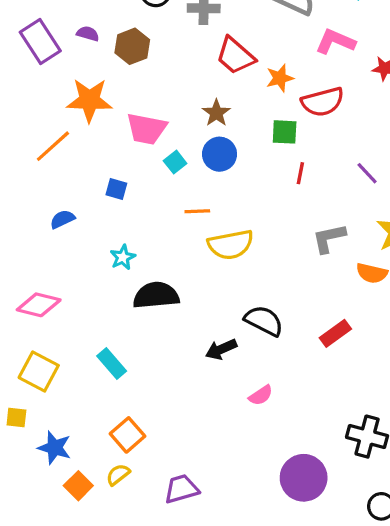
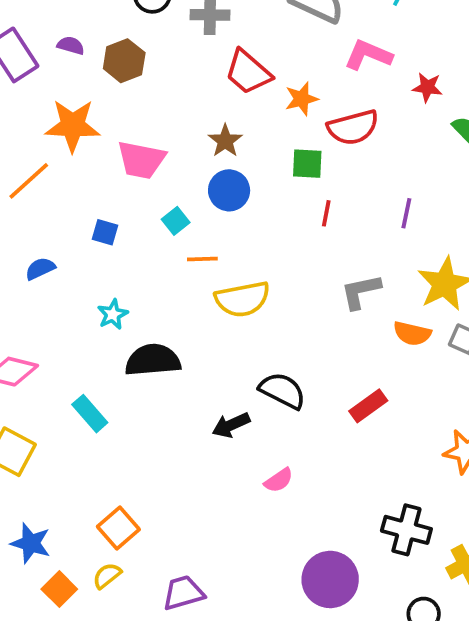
cyan square: (175, 162) -> (176, 221), moved
purple line: (367, 173) -> (406, 213), turned 55
cyan rectangle: (112, 364) -> (90, 414), moved

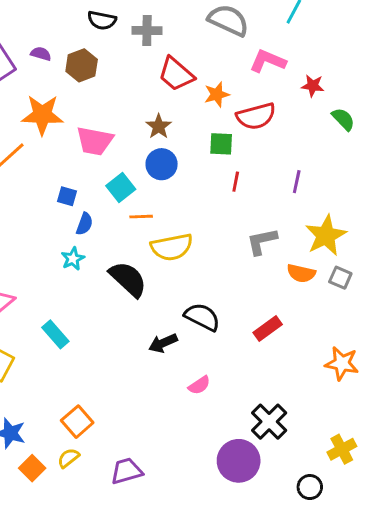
cyan square: (176, 221) -> (121, 187), size x1.4
blue semicircle: (40, 269) -> (84, 224), moved, turned 135
black semicircle: (153, 360) -> (128, 279), moved, turned 48
black cross: (406, 530) -> (269, 422), moved, turned 30

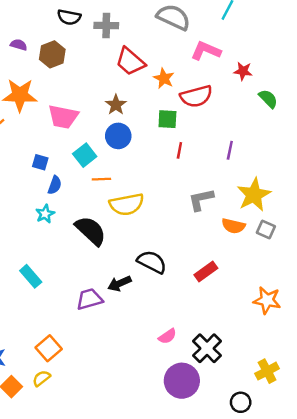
orange star: (217, 94) -> (164, 78), turned -30
pink semicircle: (199, 385) -> (167, 336), moved
purple trapezoid: (127, 471) -> (89, 299), moved

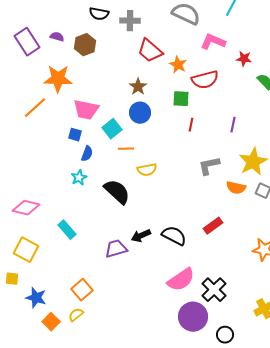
pink trapezoid: (63, 117) -> (86, 110), moved
yellow semicircle: (127, 204) -> (147, 170), size x0.7
black semicircle: (152, 262) -> (174, 236), moved
pink semicircle: (167, 336) -> (181, 280), size x1.8
black circle: (241, 402) -> (225, 335), moved

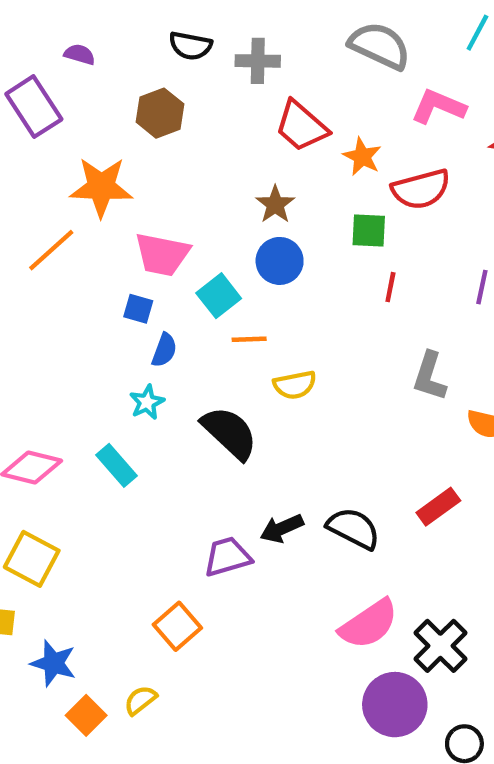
purple semicircle: (57, 37) -> (80, 54), moved
gray L-shape: (209, 166) -> (430, 376), turned -60
cyan rectangle: (67, 230) -> (116, 465), moved
orange square: (82, 290) -> (177, 626), moved

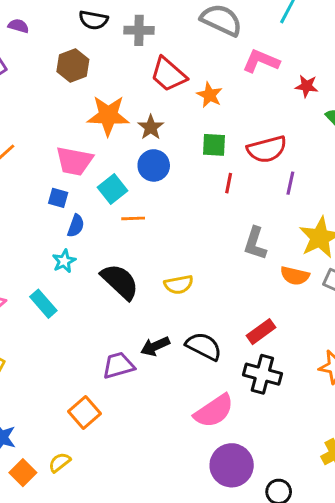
orange star: (101, 187) -> (108, 116), moved
red semicircle: (421, 189) -> (267, 149), moved
yellow semicircle: (295, 385) -> (179, 285), moved
black cross: (440, 646) -> (262, 374), moved, turned -30

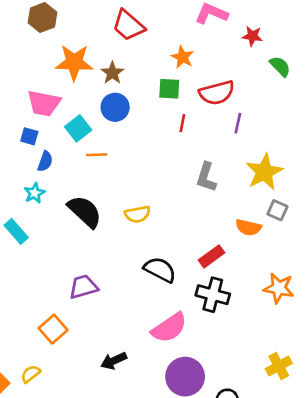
orange star: (210, 95) -> (182, 57), moved
orange semicircle: (295, 276) -> (248, 227), moved
black arrow: (155, 346) -> (114, 361), moved

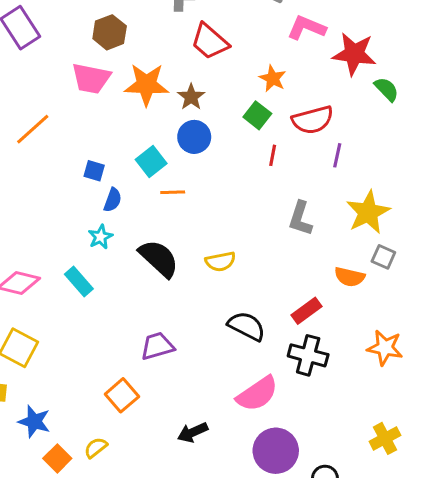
red star: (252, 36) -> (354, 54), size x1.8
green square: (169, 89) -> (257, 115), turned 35
pink trapezoid: (44, 103) -> (91, 78), moved

